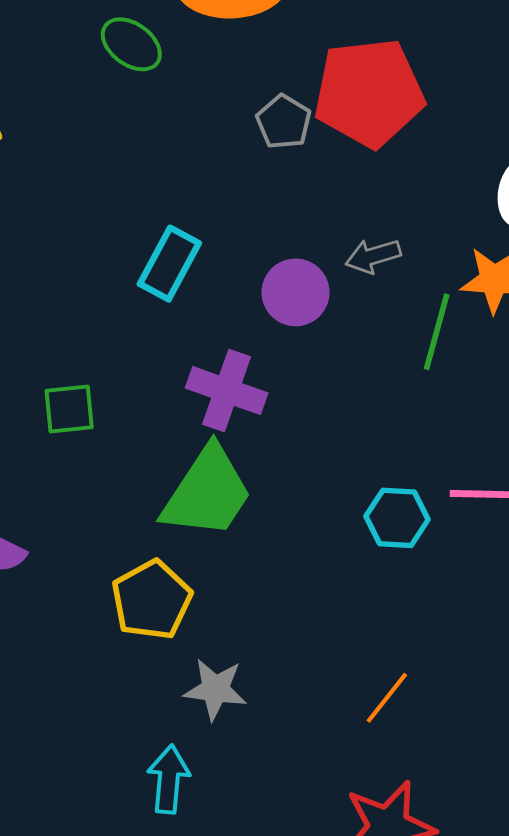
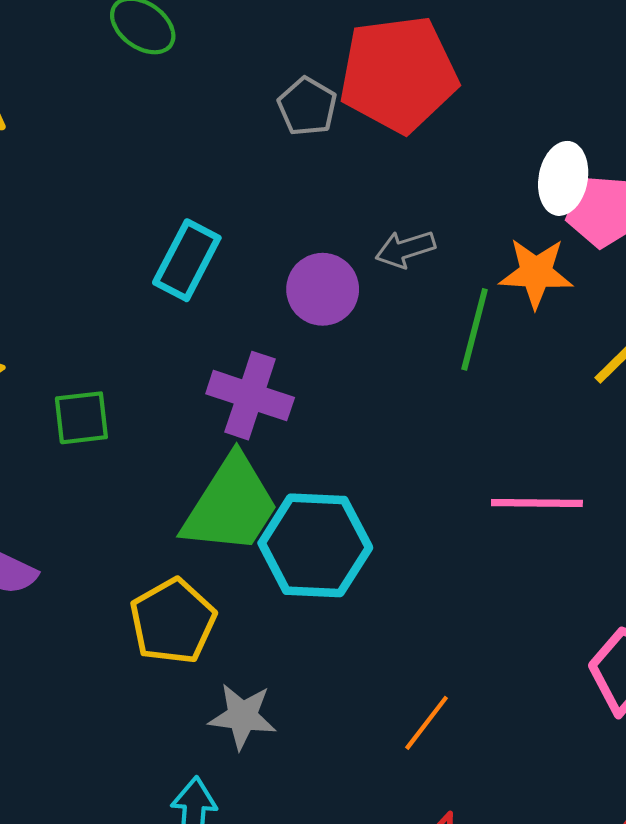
cyan hexagon: (397, 518) -> (315, 545), moved, size x1.6

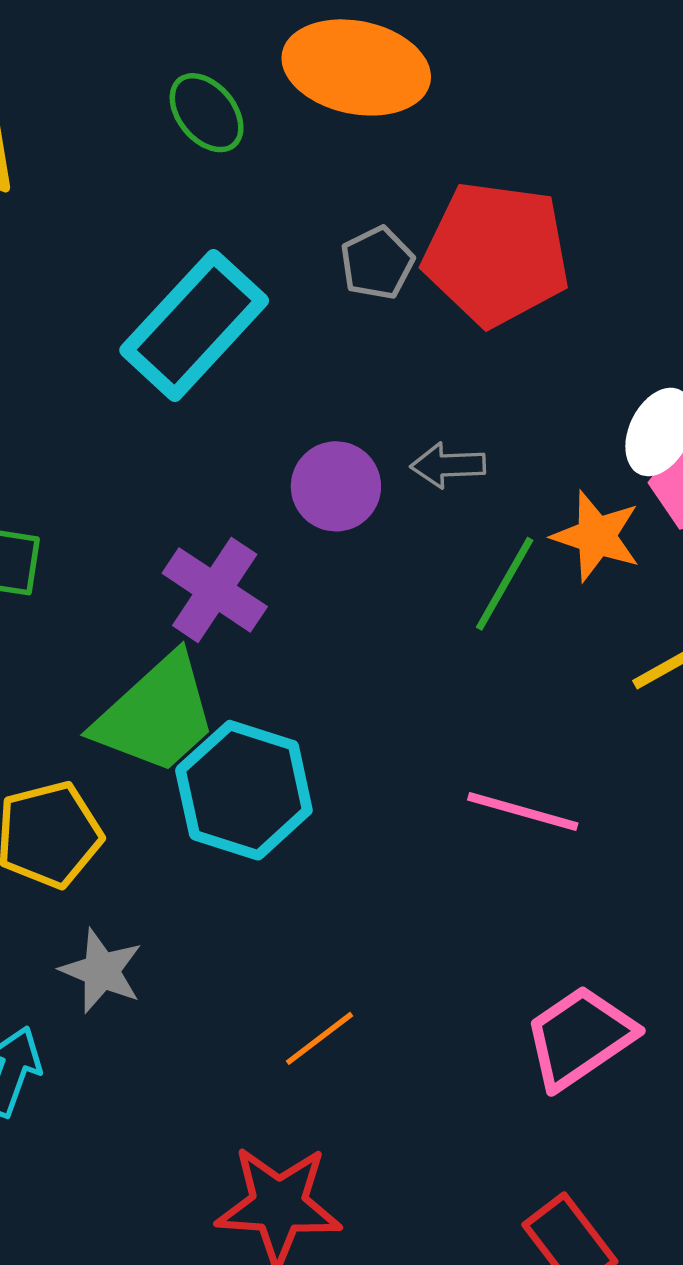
cyan rectangle: (187, 260) -> (194, 325), moved, size x1.5

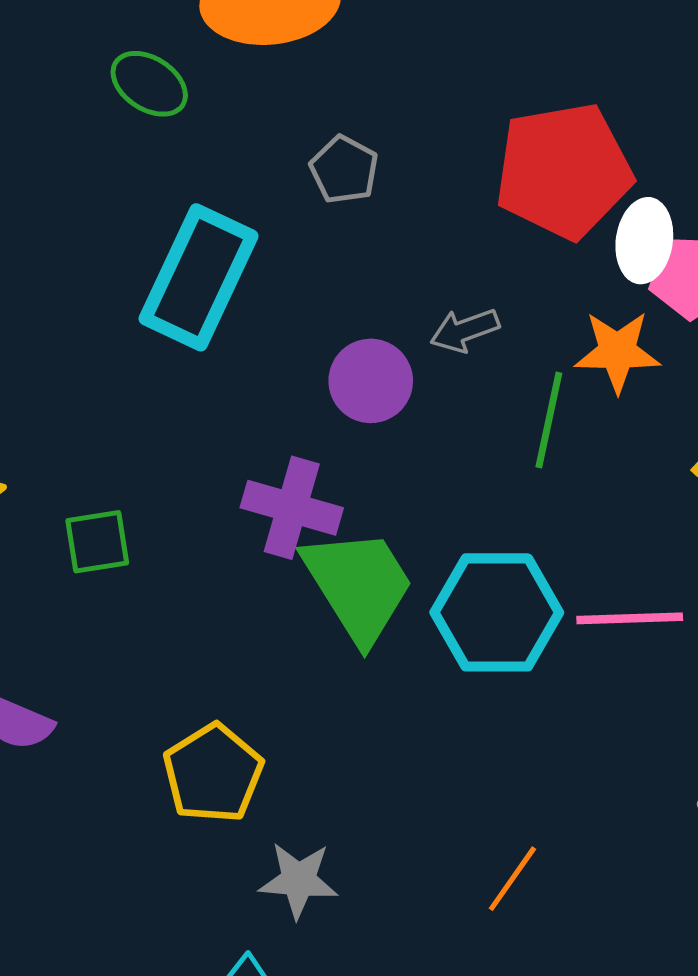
red pentagon: (496, 254) -> (564, 171), moved
green trapezoid: (156, 715) -> (358, 585), moved, turned -62
cyan hexagon: (244, 790) -> (497, 612), moved

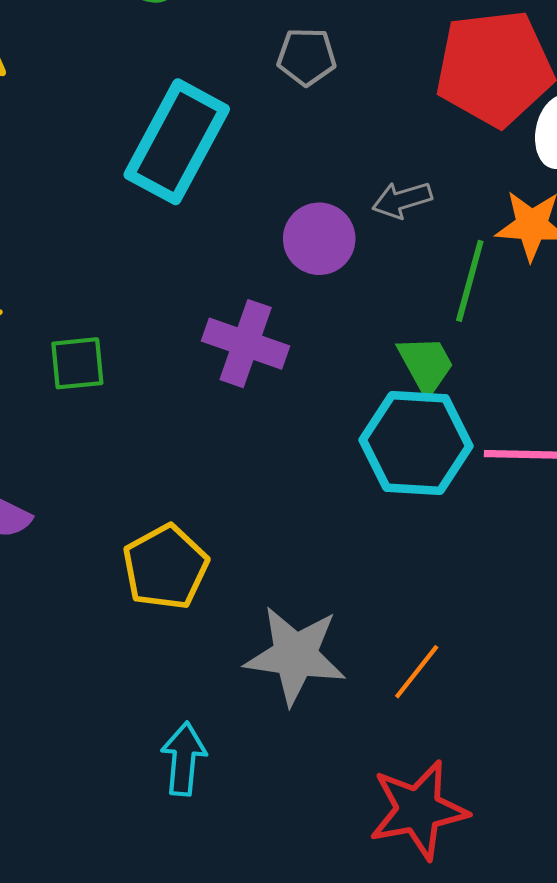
gray pentagon: (344, 170) -> (307, 57), turned -30
green trapezoid: (358, 585) -> (426, 365), moved, size x0.6
gray star: (298, 880) -> (295, 655), moved, size x1.5

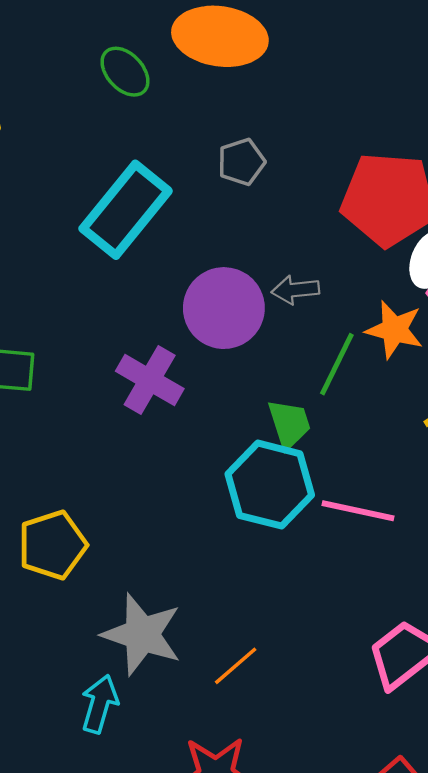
gray pentagon: (307, 57) -> (241, 162), turned -30
purple circle: (319, 239) -> (224, 308), size x1.4
cyan arrow: (184, 759) -> (100, 704), moved

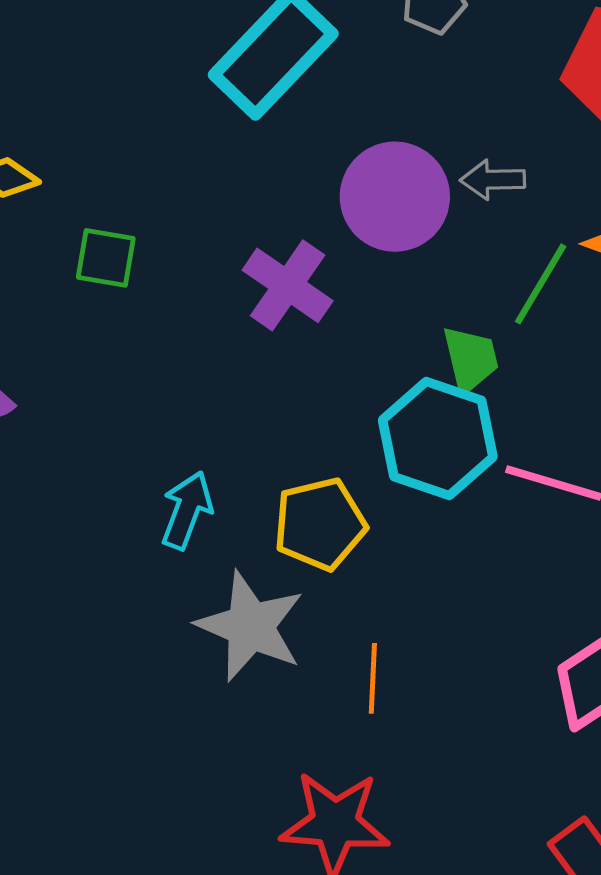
yellow pentagon: (52, 545) -> (320, 524), moved
orange line: (236, 666) -> (373, 678), turned -51
cyan arrow: (100, 704) -> (187, 510), moved

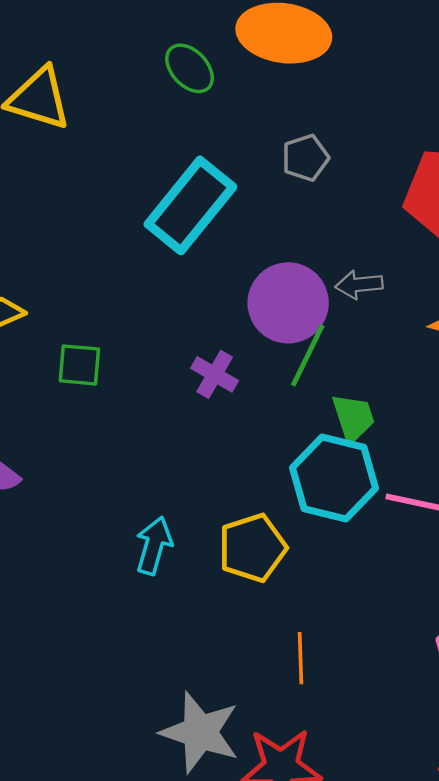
green line: (541, 284) -> (308, 355), moved
purple cross: (288, 285) -> (215, 374), size x0.7
gray star: (250, 626) -> (200, 732), moved

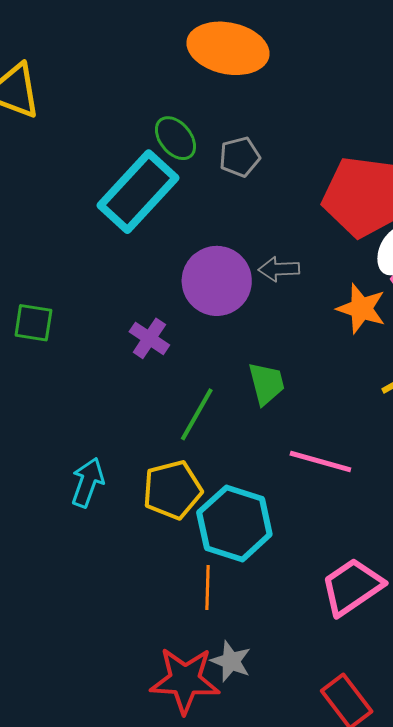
green ellipse: (190, 68) -> (175, 138), moved
green line: (308, 355) -> (197, 414), moved
cyan hexagon: (334, 478) -> (234, 523), moved
gray star: (200, 732) -> (231, 661), moved, size x0.6

